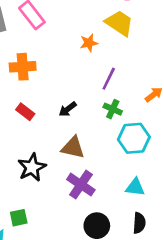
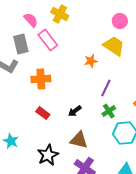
green cross: (113, 109) -> (109, 111), turned 32

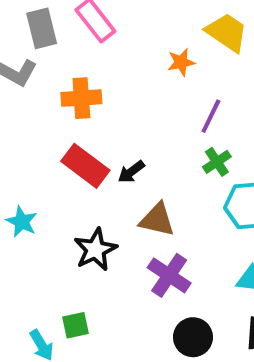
black arrow: (75, 111) -> (131, 172), moved
red rectangle: (43, 113) -> (85, 166), size x1.6

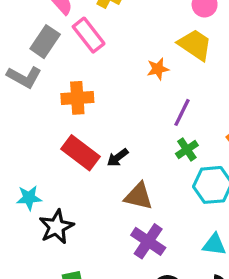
gray rectangle: (42, 28) -> (45, 42), turned 48
cyan star: (22, 222) -> (29, 198), turned -30
black star: (95, 250) -> (56, 227), moved

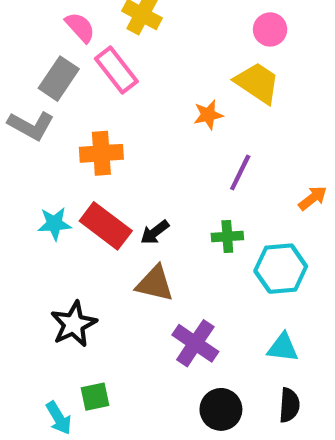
green cross: (187, 149) -> (227, 237), moved, turned 30
brown triangle: (139, 196) -> (155, 283), moved
cyan star: (29, 198) -> (54, 224), moved

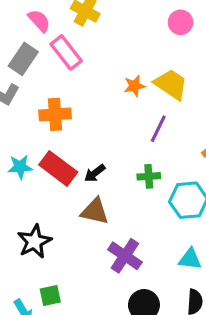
yellow trapezoid: (257, 83) -> (171, 84), moved

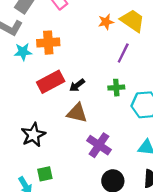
cyan star: (20, 167) -> (23, 52), moved
red rectangle: (58, 168) -> (51, 82), turned -65

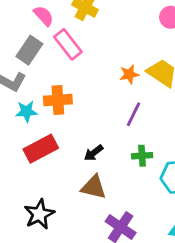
purple line: (123, 53) -> (134, 114), moved
red rectangle: (51, 82) -> (41, 149), moved

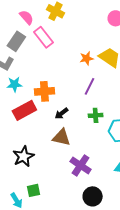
orange cross: (58, 100) -> (44, 91), moved

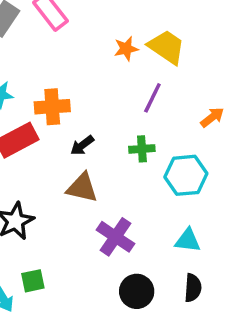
purple line: (90, 86) -> (152, 98), moved

